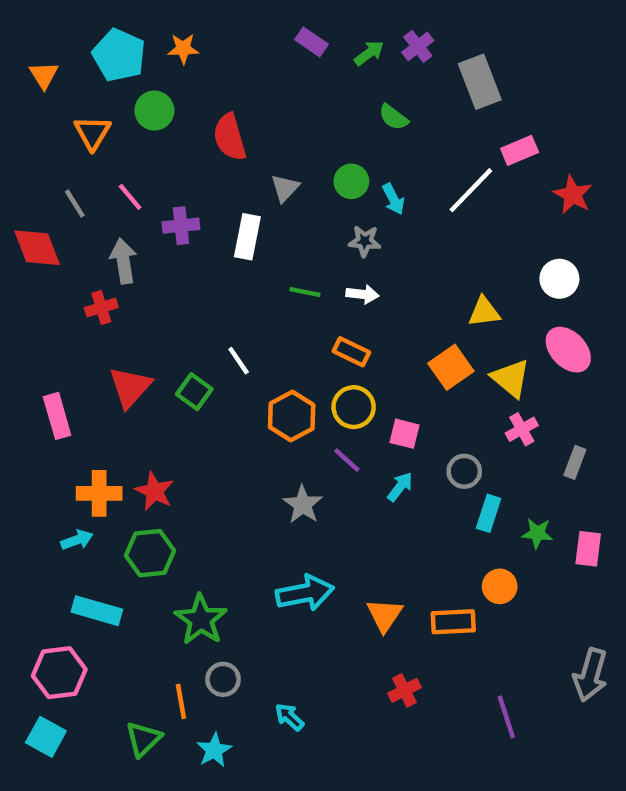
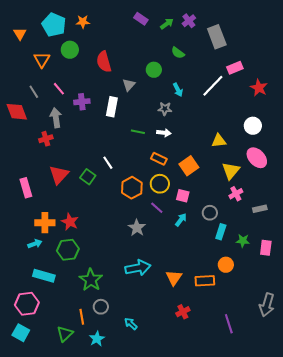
green circle: (351, 181) -> (154, 70), moved
orange square: (451, 367) -> (189, 166), moved
yellow triangle: (511, 378) -> (231, 171), turned 30
gray rectangle: (575, 462) -> (260, 209), turned 56

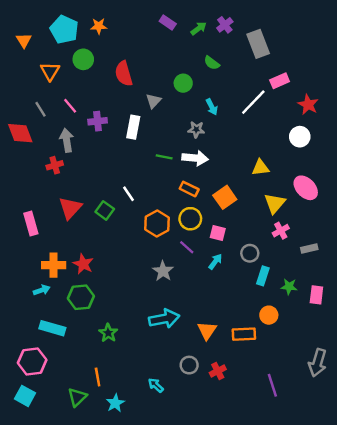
white circle: (253, 126) -> (300, 137), moved
white arrow: (164, 133) -> (195, 158), size x1.5
green star: (91, 280) -> (108, 333), size x0.7
gray circle: (101, 307) -> (189, 365), moved

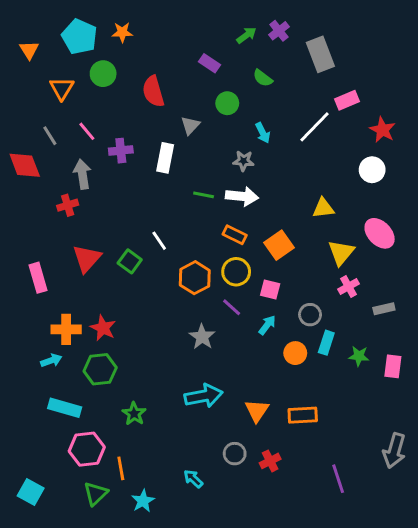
purple rectangle: (168, 22) -> (210, 63), moved
orange circle: (269, 315) -> (295, 353), moved
pink hexagon: (32, 361) -> (87, 449), moved

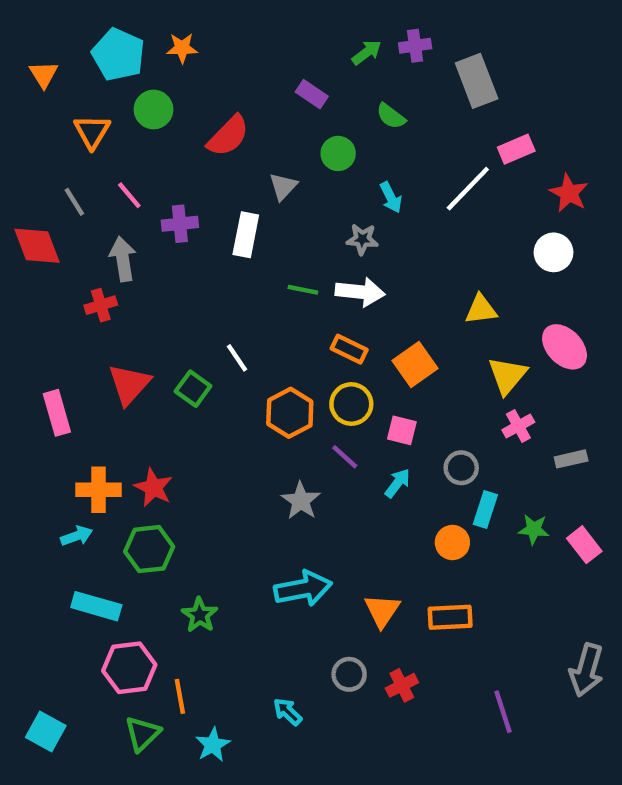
purple cross: (279, 31) -> (415, 46), turned 30
red semicircle: (153, 91) -> (228, 136), turned -120
orange circle: (295, 353) -> (452, 542), moved
pink rectangle: (393, 366) -> (584, 545), turned -45

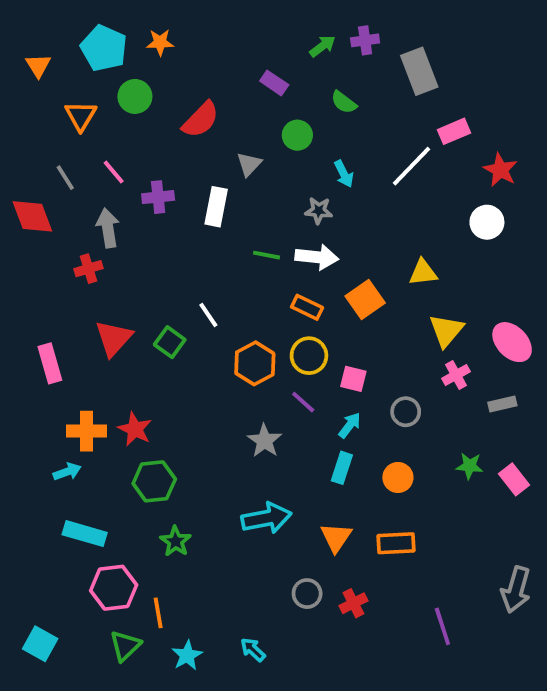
pink ellipse: (565, 347) -> (512, 342), moved
orange square: (415, 364) -> (365, 300), moved
cyan rectangle: (485, 510) -> (342, 468), moved
green hexagon: (149, 549) -> (154, 481), moved
cyan arrow: (288, 712) -> (253, 650), moved

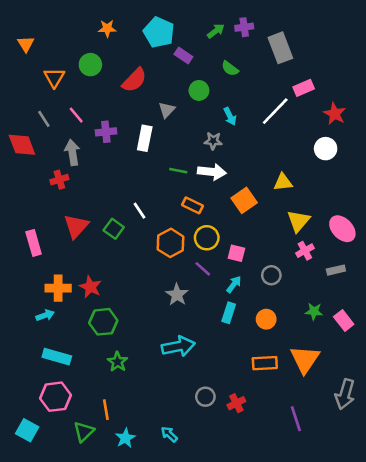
cyan pentagon: (104, 48) -> (159, 32), moved
orange rectangle: (307, 307) -> (192, 205), moved
orange triangle: (336, 537) -> (305, 359), moved, size x1.4
pink hexagon: (114, 588) -> (56, 397), moved

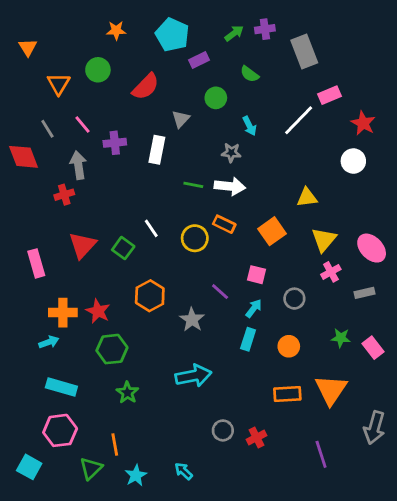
purple rectangle: (183, 56) -> (199, 60), turned -60
orange square: (244, 200) -> (272, 231), moved
orange rectangle: (192, 205) -> (224, 224), moved
yellow circle: (207, 238) -> (195, 238), moved
orange hexagon: (171, 243) -> (150, 296), moved

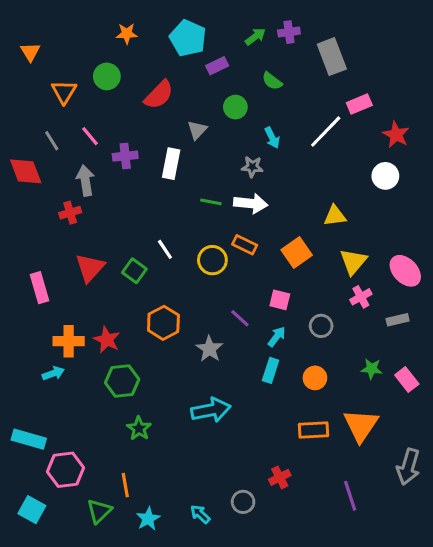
cyan rectangle: (61, 387) -> (29, 439), moved
gray circle: (223, 430) -> (243, 502), moved

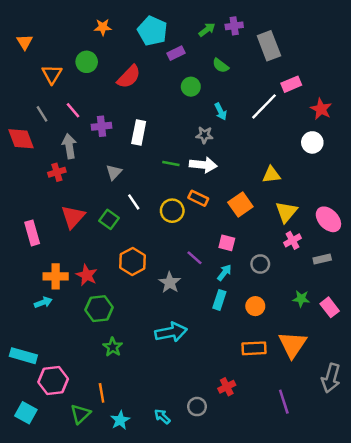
gray triangle: (197, 130) -> (114, 172), moved

